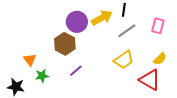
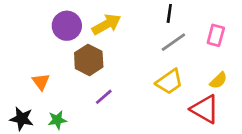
yellow arrow: (102, 18) -> (106, 24), moved
purple circle: (77, 22) -> (67, 26), moved
green star: (42, 76) -> (57, 120), moved

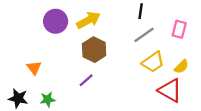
brown hexagon: (89, 60) -> (94, 50), moved
yellow trapezoid: (169, 82) -> (153, 62), moved

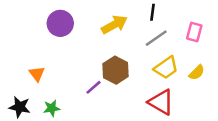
yellow arrow: (88, 20) -> (114, 25), moved
brown hexagon: (94, 50) -> (116, 70), moved
red triangle: (170, 90) -> (161, 102), moved

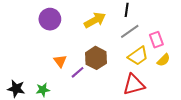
pink rectangle: (194, 32) -> (156, 40), moved, turned -35
orange triangle: (37, 74) -> (60, 61), moved
red triangle: (161, 102) -> (134, 85), turned -45

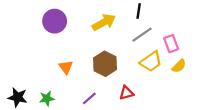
purple line: (78, 72) -> (89, 98), moved
red triangle: (134, 85) -> (126, 93), moved, size x0.6

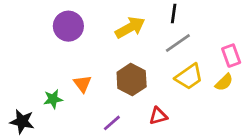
pink rectangle: (171, 44) -> (231, 56), moved
green star: (47, 98) -> (53, 99), moved

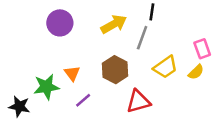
gray line: (178, 43) -> (142, 38), moved, turned -35
green star: (53, 99) -> (46, 87), size x1.5
red triangle: (158, 116) -> (138, 101), size x1.5
purple line: (112, 123) -> (83, 100), moved

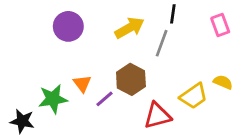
pink rectangle: (202, 49) -> (220, 25), moved
yellow trapezoid: (165, 67) -> (194, 96), moved
yellow semicircle: (196, 72) -> (223, 82), turned -112
purple line: (83, 100) -> (104, 99), moved

